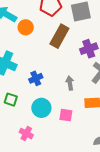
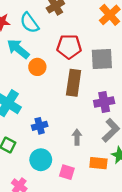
brown rectangle: (59, 36) -> (74, 83), turned -30

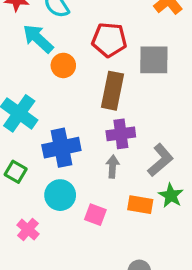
purple cross: (104, 102) -> (121, 134), moved
blue cross: (40, 126) -> (61, 148), size x1.6

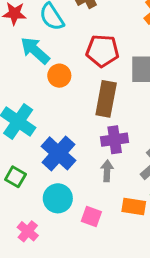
blue cross: (61, 148) -> (58, 153), turned -36

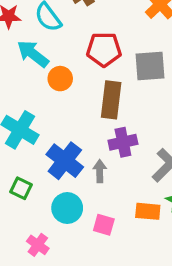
gray arrow: (107, 171) -> (100, 171), moved

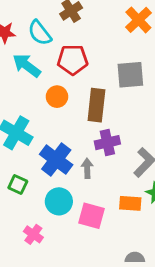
red pentagon: (104, 49) -> (73, 60), moved
orange circle: (60, 79) -> (57, 97), moved
pink square: (104, 225) -> (91, 216), size x1.4

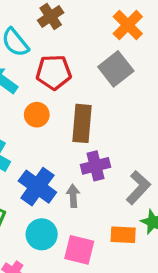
gray square: (130, 75) -> (116, 69), moved, turned -32

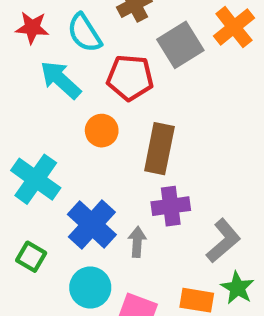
gray square: (116, 69) -> (180, 45), moved

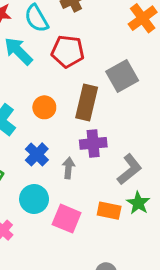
gray square: (180, 45) -> (122, 76), moved
orange circle: (102, 131) -> (44, 107), moved
blue cross: (92, 225) -> (37, 154), size x0.7

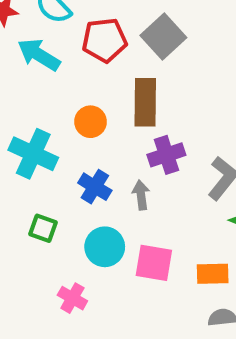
gray square: (122, 76) -> (163, 37), moved
orange rectangle: (109, 211) -> (213, 274), moved

